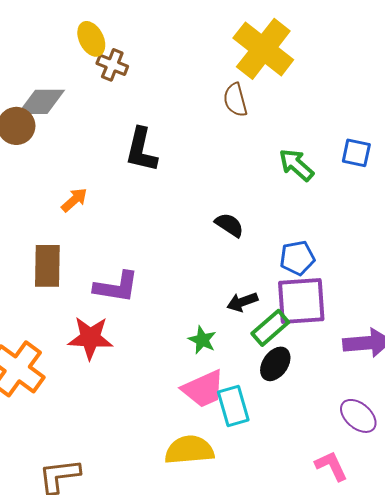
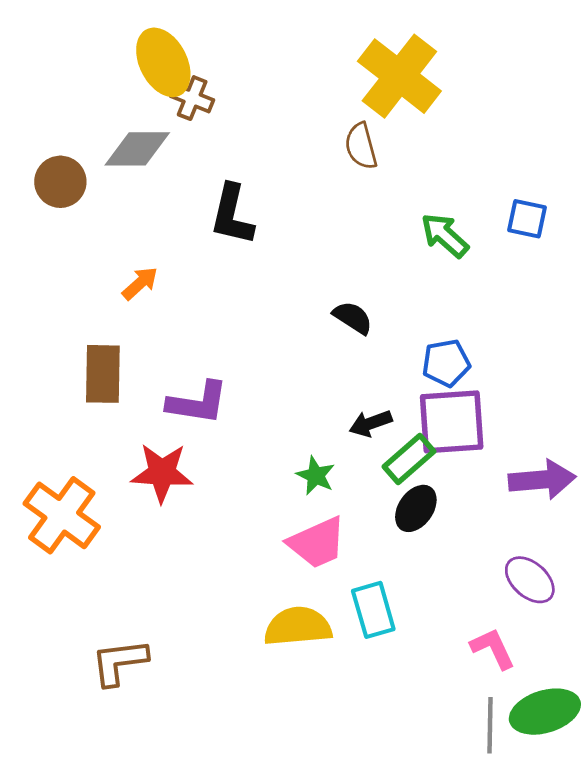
yellow ellipse: (91, 39) -> (163, 62), size x1.4
gray diamond: (41, 102) -> (137, 149), moved
cyan rectangle: (233, 406) -> (373, 610), moved

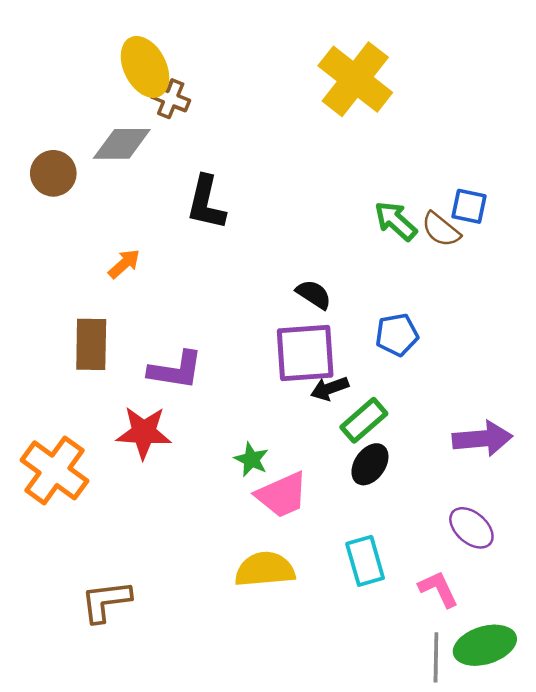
brown semicircle: (361, 146) -> (441, 230), moved, turned -36
purple square: (452, 422) -> (305, 353), moved
green star: (316, 475) -> (251, 459), moved
cyan rectangle: (373, 610) -> (365, 561), moved

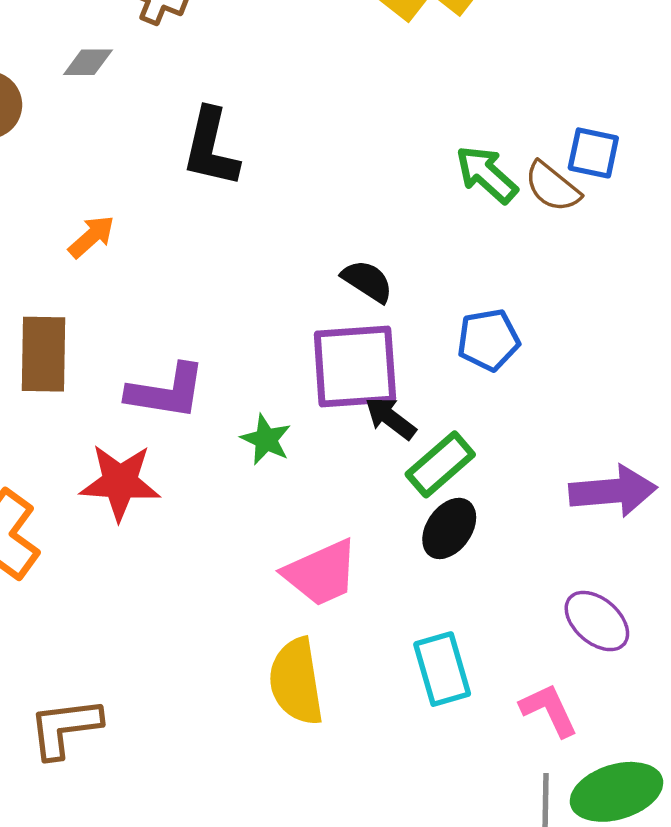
gray diamond: (122, 144) -> (88, 62), size x0.6
black arrow: (330, 388) -> (390, 418), turned 57
green star: (251, 459) -> (266, 439), moved
yellow semicircle: (265, 569) -> (296, 682), turned -94

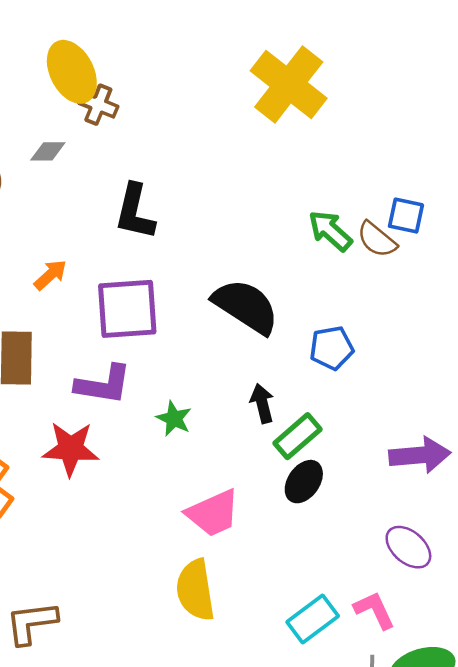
black semicircle: (367, 281) -> (246, 306), size x1.8
purple square: (355, 367) -> (127, 309), moved
black arrow: (390, 418) -> (262, 403), turned 39
cyan rectangle: (442, 669) -> (313, 619), moved, turned 69

